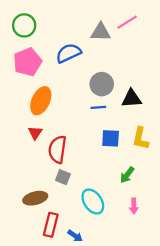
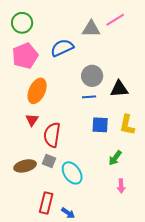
gray square: (63, 177) -> (49, 161), moved
brown ellipse: (35, 198) -> (25, 166), moved
cyan ellipse: (93, 202) -> (72, 173), moved

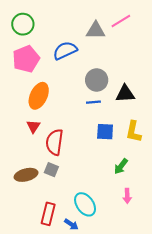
cyan ellipse: (72, 173) -> (85, 204), moved

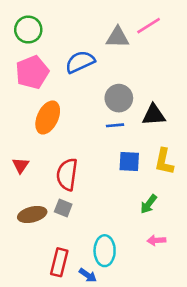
red triangle: (33, 126) -> (21, 165), moved
pink arrow: (127, 196) -> (156, 240), turned 88
cyan ellipse: (85, 204) -> (105, 251), turned 35

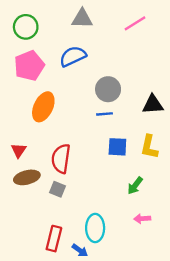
gray triangle: (118, 37) -> (82, 19), moved
black triangle: (154, 115) -> (153, 104), moved
brown ellipse: (32, 214) -> (27, 177), moved

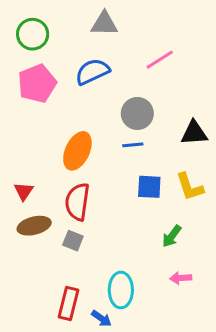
pink line: (135, 23) -> (160, 60), moved
orange ellipse: (43, 107) -> (77, 151), moved
yellow L-shape: (149, 147) -> (190, 187), turned -30

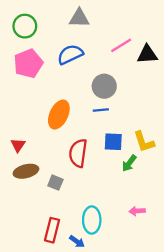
black triangle: (194, 133) -> (147, 54), moved
red semicircle: (77, 202) -> (78, 153), moved
green arrow: (172, 236) -> (129, 163), moved

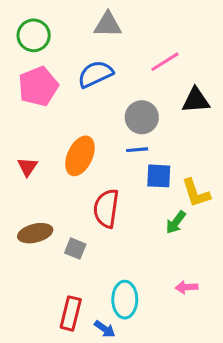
black triangle: (147, 54) -> (196, 100), moved
blue square: (113, 142) -> (159, 176), moved
red triangle: (18, 145) -> (27, 167), moved

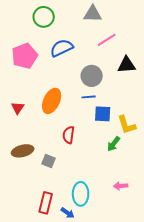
gray triangle: (108, 25) -> (93, 14), moved
green circle: (34, 35) -> (44, 17), moved
red semicircle: (106, 208) -> (69, 135), size x0.7

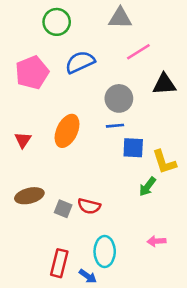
red semicircle: (69, 135) -> (89, 206), moved, turned -84

